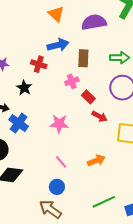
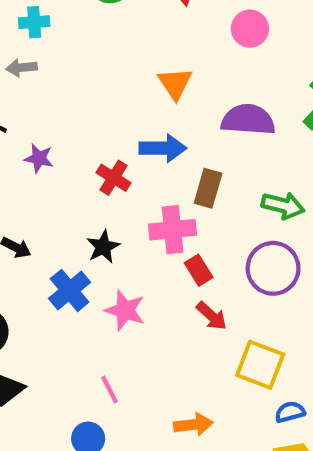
pink cross: (72, 81) -> (173, 230), size x1.5
black star: (24, 88) -> (103, 247), moved
blue cross: (19, 123) -> (70, 290), moved
orange arrow: (96, 160) -> (193, 425), moved

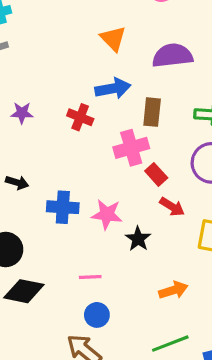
black star: (103, 247) -> (138, 239), moved
blue cross: (70, 290) -> (63, 207), turned -36
pink line: (109, 389) -> (90, 277), moved, turned -55

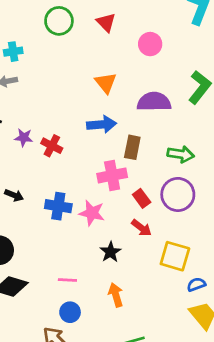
red cross: (80, 117) -> (52, 146), moved
red rectangle: (156, 174) -> (142, 198), moved
blue cross: (63, 207) -> (58, 206), moved
pink star: (107, 214) -> (92, 213), moved
orange arrow: (173, 290) -> (116, 295), moved, turned -95

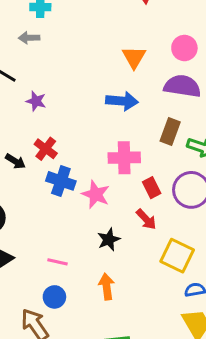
pink circle: (150, 44) -> (184, 48), moved
red cross: (52, 146) -> (46, 149), moved
brown rectangle: (132, 147) -> (170, 132), moved

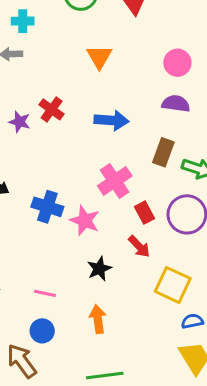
orange triangle: (134, 57) -> (99, 57), moved
purple semicircle: (182, 86) -> (176, 104), size x0.7
red cross: (46, 149) -> (52, 109), moved
pink cross: (124, 158) -> (115, 181), turned -32

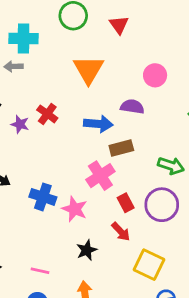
cyan cross: (23, 21) -> (24, 38), size x1.5
orange triangle: (99, 57) -> (88, 70), size x1.4
purple semicircle: (176, 104) -> (132, 107), moved
brown rectangle: (163, 152) -> (121, 148), moved, turned 55

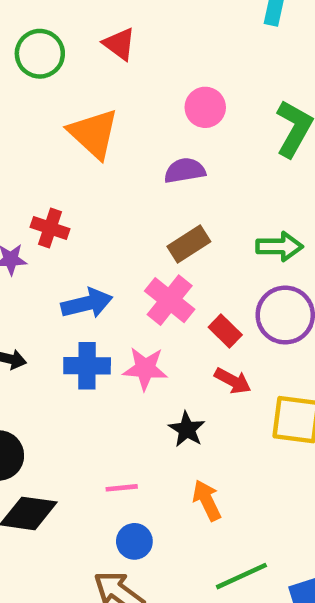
blue arrow: (98, 124) -> (87, 303), moved

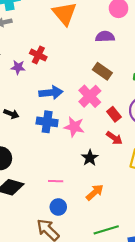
brown rectangle: (189, 244) -> (102, 71), turned 60
orange arrow: (207, 500) -> (95, 192), turned 66

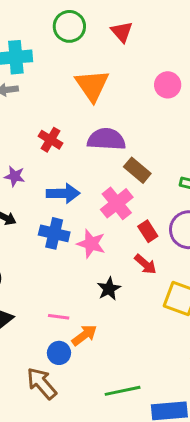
purple semicircle: (105, 37) -> (106, 139), moved, size x1.4
purple star: (18, 67) -> (15, 176), moved
orange arrow: (95, 192) -> (84, 335), moved

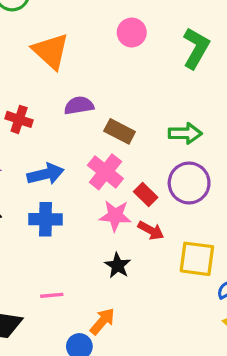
purple semicircle: (106, 139) -> (79, 106), size x0.7
pink star: (91, 244) -> (115, 216), moved
pink line: (59, 317) -> (52, 295), moved

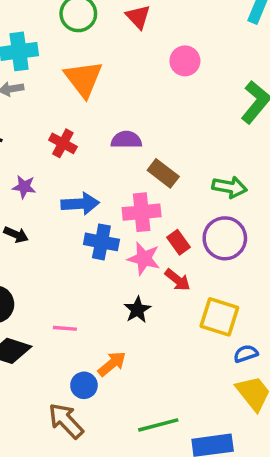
pink circle: (132, 32) -> (185, 61), moved
orange triangle: (51, 51) -> (83, 79), moved
pink cross: (105, 172) -> (142, 212), turned 36
blue cross: (46, 219) -> (101, 242), moved

